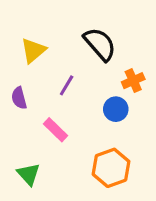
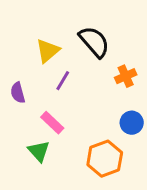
yellow triangle: (33, 50) -> (48, 51), moved
blue circle: (116, 109) -> (132, 123), moved
green triangle: (29, 174) -> (39, 151), moved

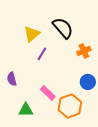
purple semicircle: (18, 93) -> (12, 79), moved
pink rectangle: (52, 123) -> (48, 93), moved
green triangle: (39, 151) -> (26, 110), moved, turned -49

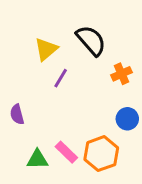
pink rectangle: (48, 93) -> (66, 152), moved

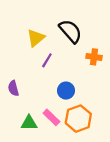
orange cross: (121, 74) -> (94, 57), turned 32
blue circle: (127, 119) -> (66, 91), moved

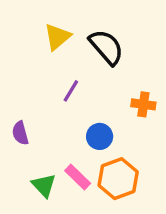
yellow triangle: (36, 38) -> (57, 37), moved
orange cross: (94, 57) -> (143, 104), moved
green triangle: (29, 123) -> (44, 185), turned 48

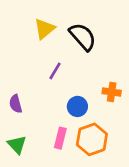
orange cross: (143, 104) -> (112, 92), moved
pink rectangle: (78, 177) -> (60, 138), turned 60
green triangle: (44, 185) -> (17, 145), moved

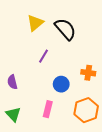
orange hexagon: (92, 139) -> (86, 110), moved

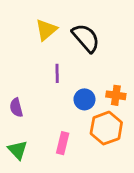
purple line: (44, 56) -> (57, 73), turned -32
blue circle: (61, 84) -> (84, 99), moved
orange hexagon: (86, 110) -> (106, 128), moved

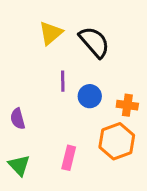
blue circle: (84, 99) -> (90, 96), moved

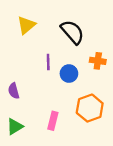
yellow triangle: (51, 33) -> (26, 25), moved
orange cross: (127, 105) -> (98, 61), moved
green triangle: (19, 165) -> (15, 127), turned 42

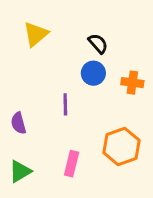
black semicircle: (72, 32) -> (98, 44), size x0.6
purple line: (48, 62) -> (65, 104), moved
blue circle: (69, 74) -> (93, 73), moved

